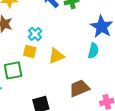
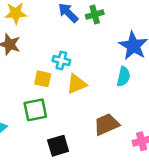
cyan cross: (35, 34) -> (61, 61), moved, turned -32
green square: (13, 70) -> (35, 110), moved

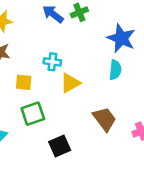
yellow square: (43, 79) -> (24, 82), moved
brown trapezoid: (106, 124) -> (105, 119), turned 84

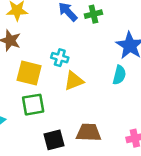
yellow square: (24, 82) -> (29, 73), size x1.5
brown trapezoid: (105, 119) -> (89, 133), moved, turned -60

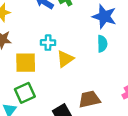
green square: (33, 105) -> (25, 93), moved

